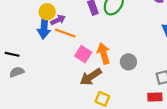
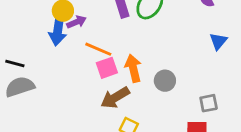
orange line: (65, 33) -> (98, 49), moved
pink square: (83, 54) -> (107, 68), turned 35
gray semicircle: (17, 72) -> (20, 87), size x1.5

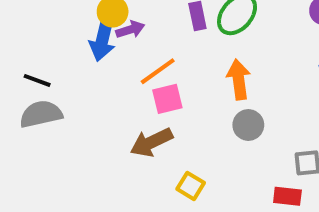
orange line: (98, 49) -> (158, 71), turned -64
orange arrow: (133, 68) -> (239, 80), moved
brown arrow: (115, 98) -> (151, 142), moved

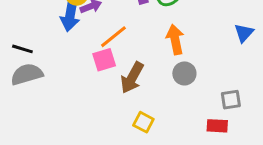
pink square: (167, 99) -> (104, 60), moved
brown arrow: (151, 142) -> (132, 78), moved, turned -32

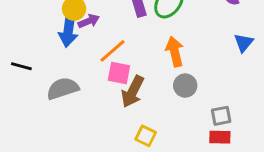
pink square: (104, 60) -> (119, 73), moved, turned 30
gray semicircle: (27, 74) -> (63, 88), moved
gray square: (231, 100) -> (221, 116), moved

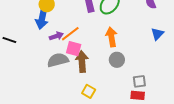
purple arrow: (89, 21) -> (56, 36), moved
gray semicircle: (63, 88) -> (58, 60), moved
brown arrow: (133, 92) -> (82, 62), turned 145

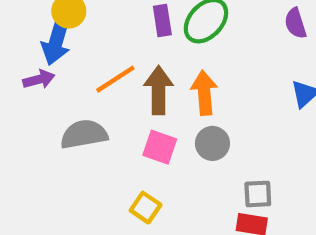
purple arrow: (56, 36) -> (39, 79), moved
pink square: (74, 49) -> (160, 147), moved
brown arrow: (82, 62) -> (158, 90), moved

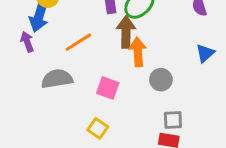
purple arrow: (39, 79) -> (27, 42), turned -96
brown arrow: (158, 90) -> (126, 32), moved
gray circle: (212, 143) -> (161, 80), moved

